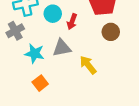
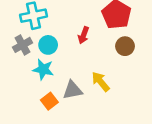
cyan circle: (53, 14) -> (48, 45), moved
gray triangle: (62, 48) -> (73, 90), moved

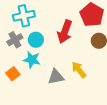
red arrow: (83, 35) -> (65, 32), size x1.6
orange square: (49, 101) -> (13, 74), moved

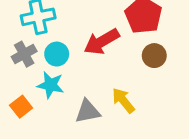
red arrow: (65, 32) -> (102, 42), turned 40

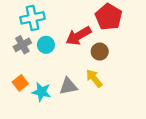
brown circle: (154, 56) -> (100, 52), moved
cyan star: (50, 85) -> (41, 92), moved

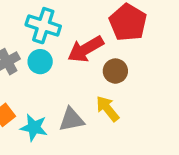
cyan cross: (32, 18) -> (43, 26), moved, turned 30

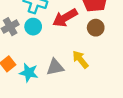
brown circle: (115, 71) -> (96, 28), moved

